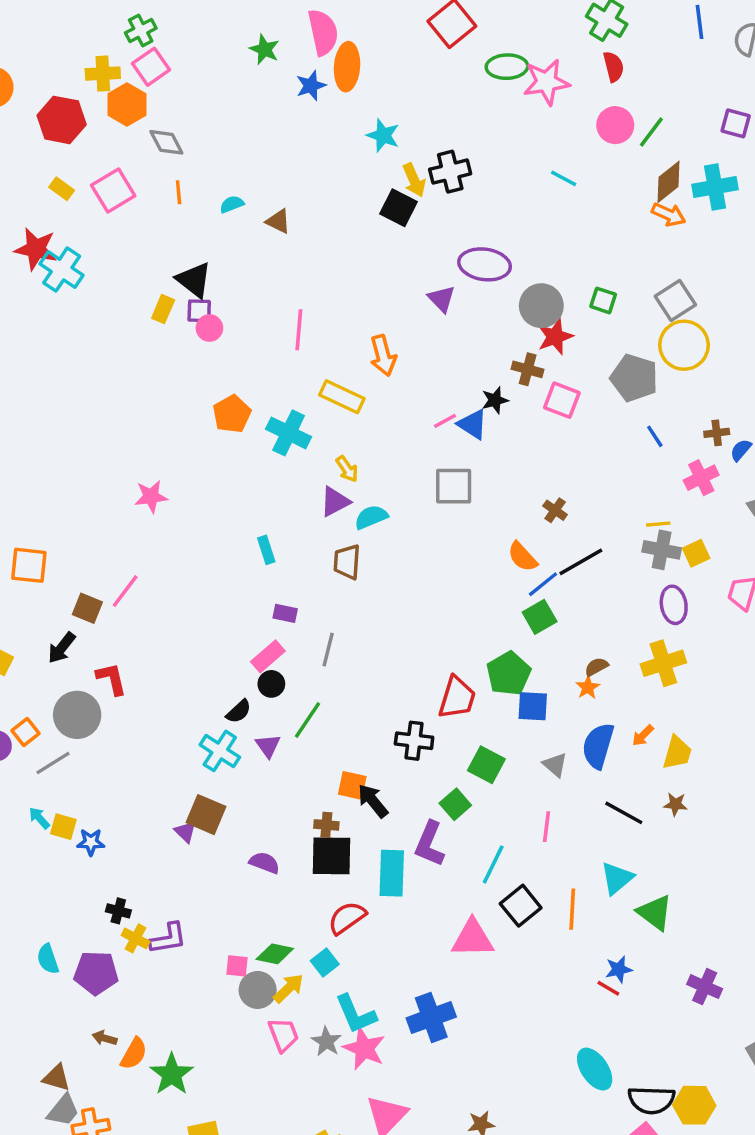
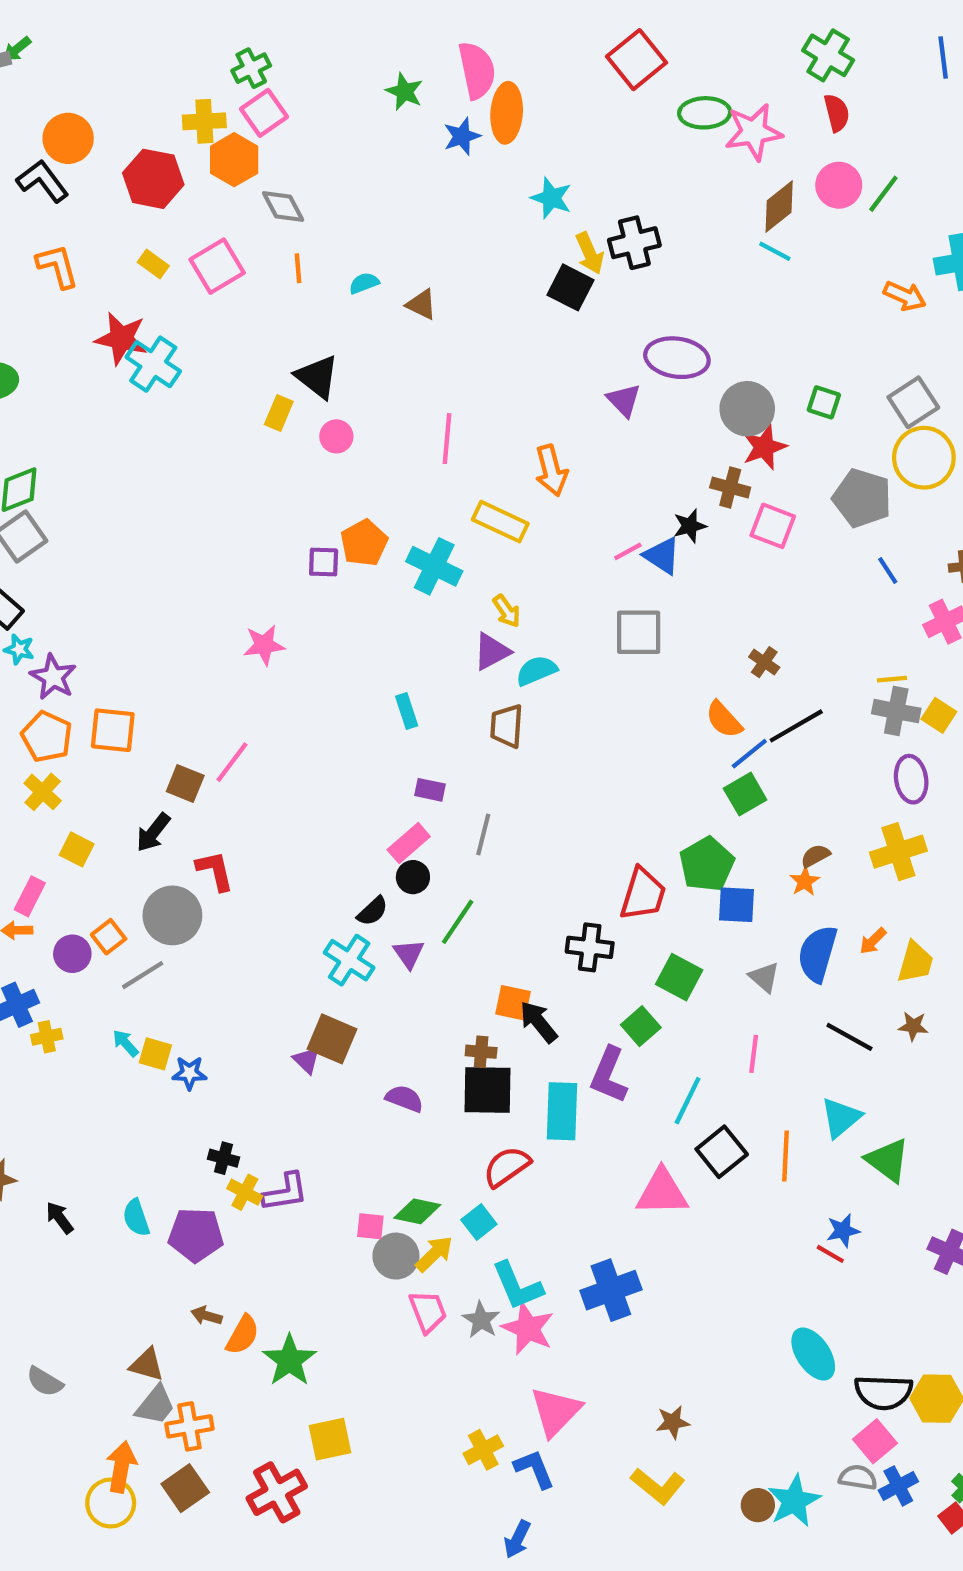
brown diamond: (669, 182) -> (779, 207), moved
purple square: (199, 311) -> (324, 562), moved
yellow square: (696, 553) -> (939, 715), turned -32

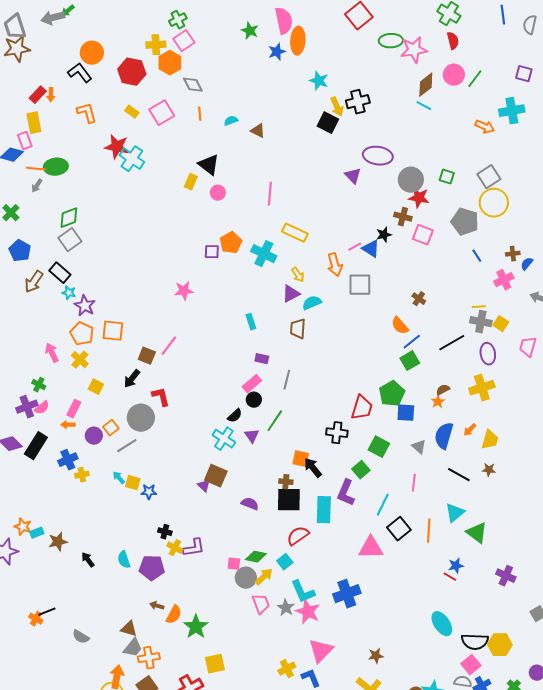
red star: (764, 447) -> (419, 198), turned 30
orange arrow: (551, 470) -> (335, 265), moved
black line: (796, 726) -> (452, 343), moved

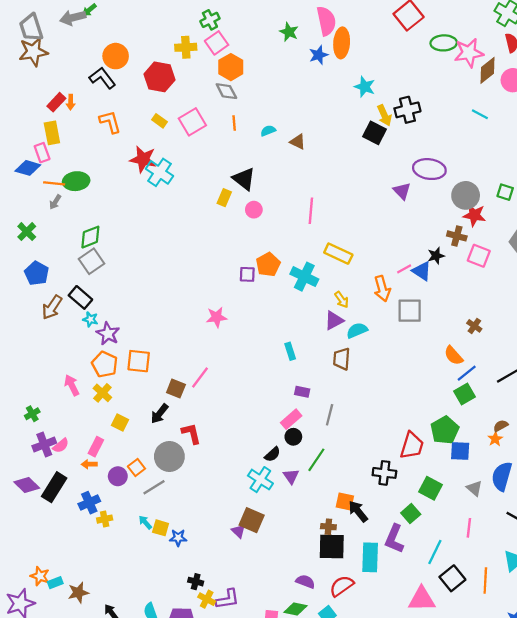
orange hexagon: (170, 63) -> (231, 67), moved
brown diamond: (426, 85) -> (488, 70), moved
green cross: (39, 385) -> (32, 414), moved, turned 32
purple semicircle: (250, 504) -> (305, 582), moved

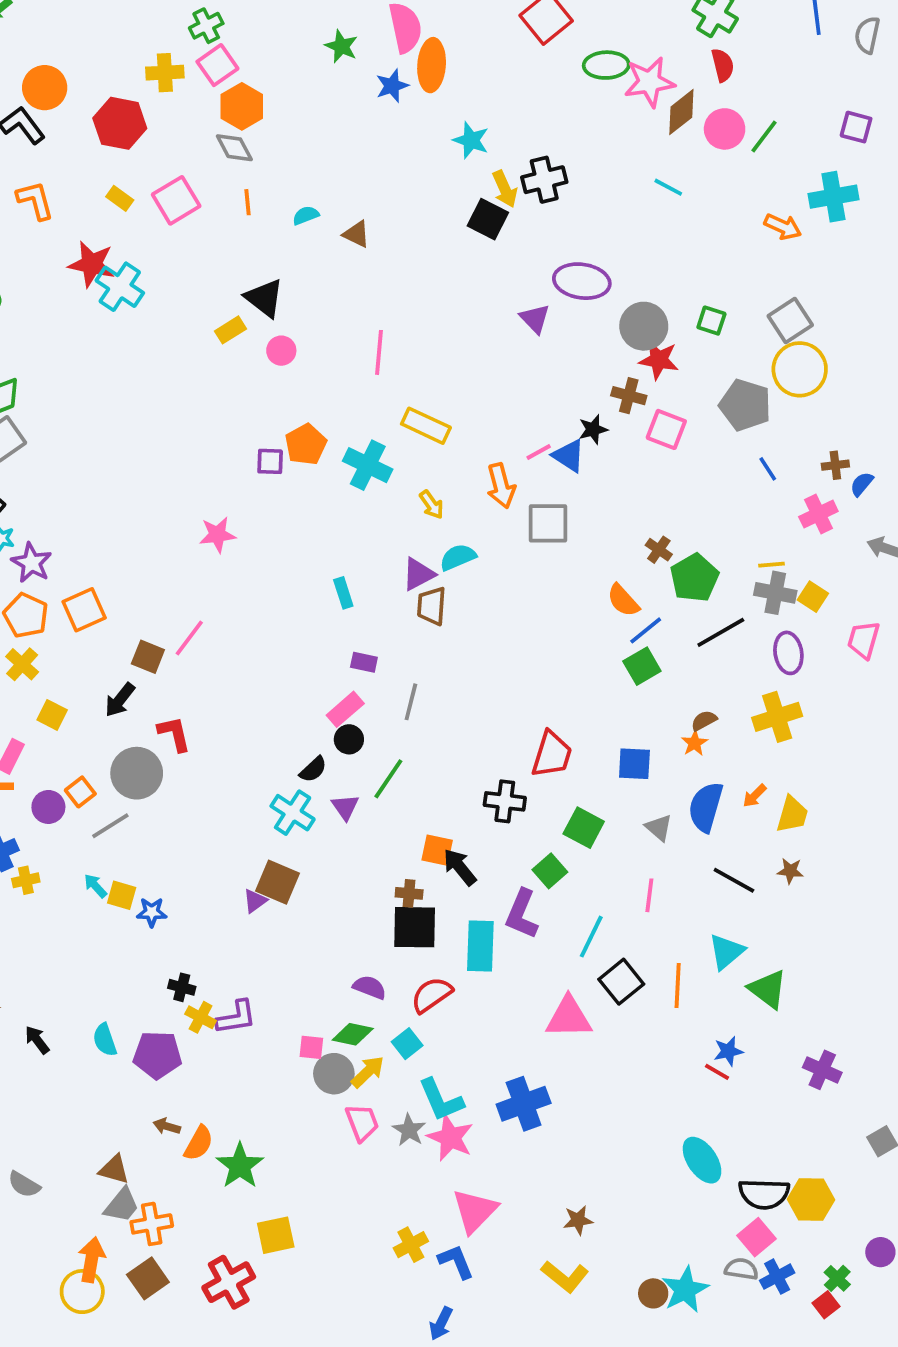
yellow rectangle: (224, 198) -> (231, 330), turned 35
purple triangle: (334, 320) -> (418, 574), moved
orange square: (139, 361) -> (84, 610), turned -30
green pentagon: (445, 430) -> (694, 578), moved
purple triangle: (238, 531) -> (255, 901), turned 40

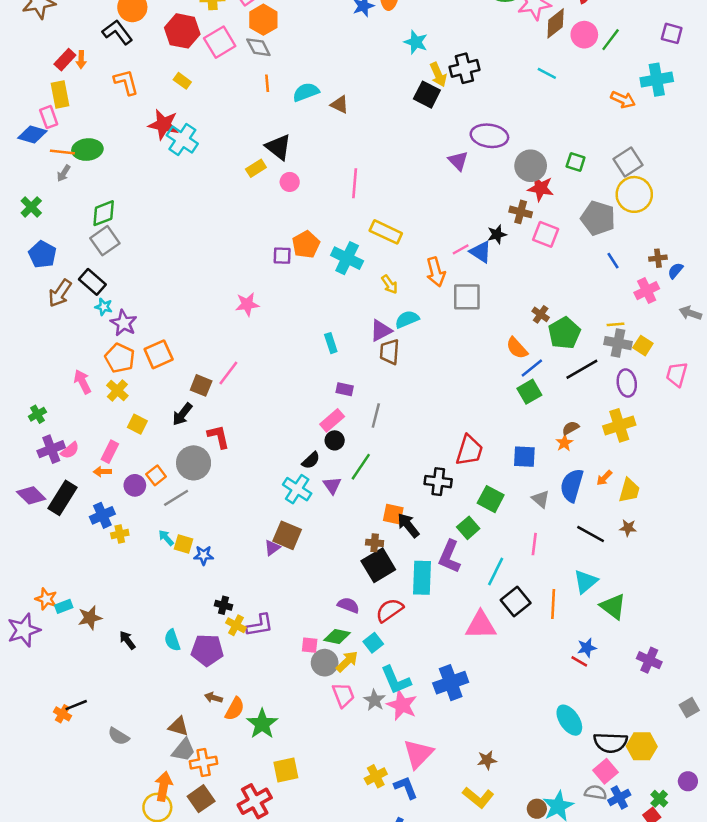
pink square: (176, 200) -> (220, 42), moved
cyan semicircle: (306, 215) -> (306, 92), size x1.5
black square: (415, 927) -> (378, 565), turned -32

